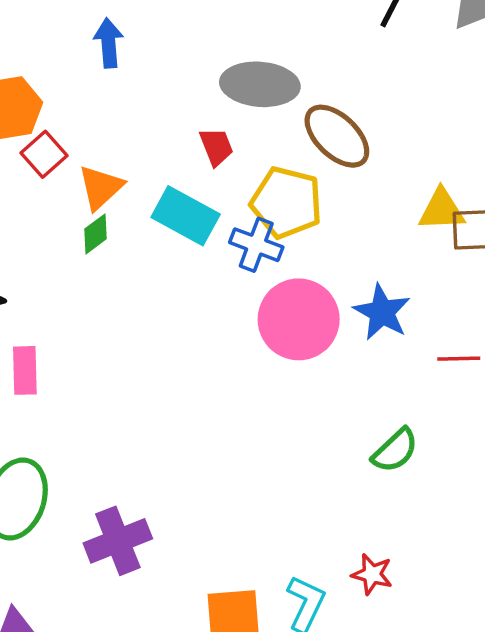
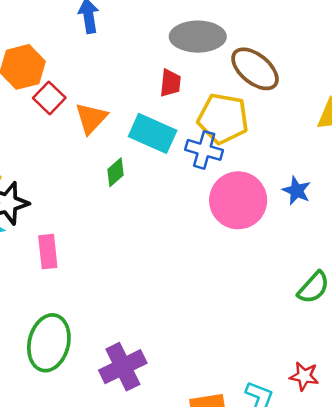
red trapezoid: (216, 147) -> (170, 83), turned 32
green diamond: (96, 234) -> (115, 172), moved
blue star: (382, 312) -> (297, 191), size x0.7

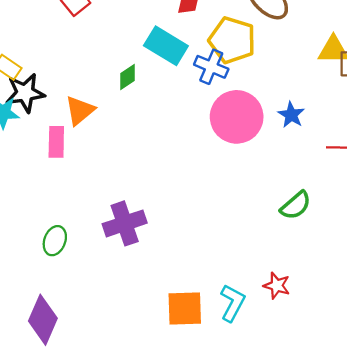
orange triangle: (91, 118) -> (80, 111), moved
green ellipse: (49, 343) -> (55, 241), moved, size x0.6
purple cross: (123, 367) -> (125, 223), moved

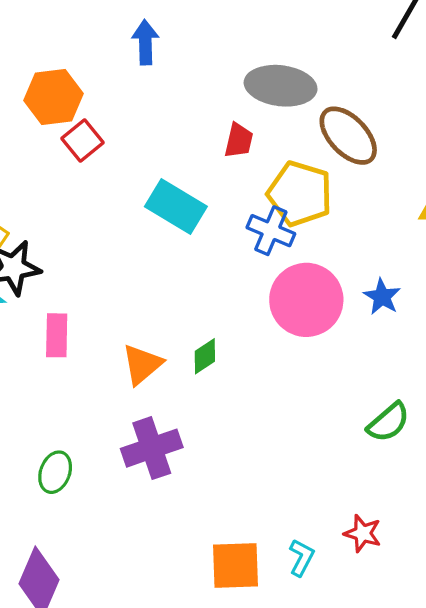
cyan rectangle: (166, 46) -> (176, 206), moved
green diamond: (127, 77) -> (205, 356), moved
orange triangle: (80, 111) -> (142, 364), moved
cyan L-shape: (232, 303) -> (301, 558), size x0.7

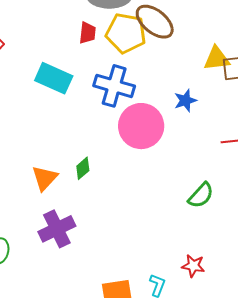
yellow pentagon: (300, 194) -> (126, 33), moved
blue cross: (271, 231) -> (114, 86), size x1.4
blue star: (382, 297) -> (185, 101), moved, turned 30

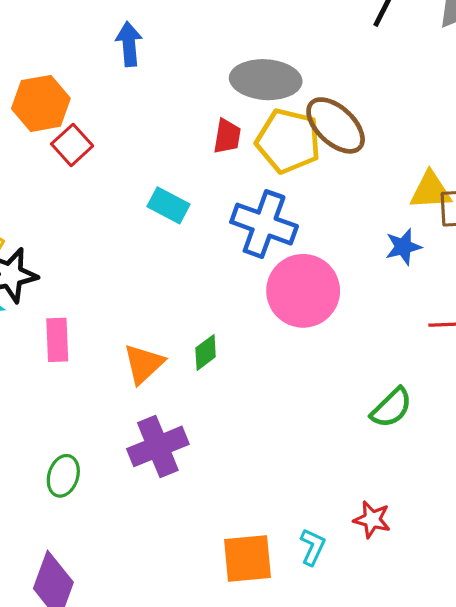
cyan rectangle: (54, 78) -> (168, 205), size x0.7
blue star: (185, 101) -> (403, 247), moved

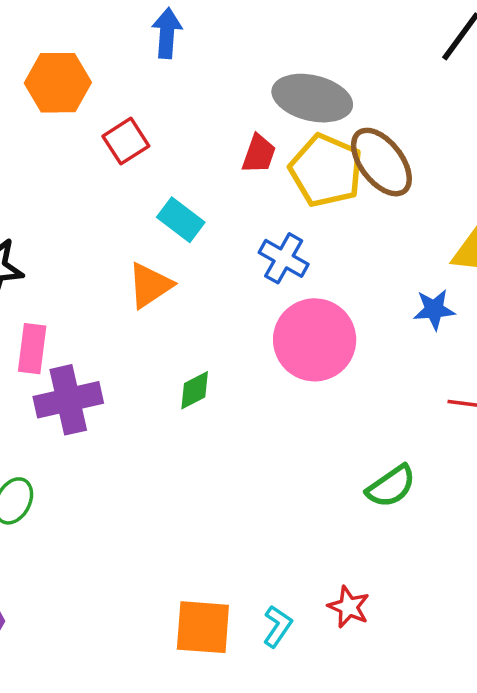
red square: (72, 145) -> (126, 141), moved
blue cross: (264, 224) -> (284, 258), size x0.7
orange triangle: (144, 364) -> (150, 285), moved
purple cross: (158, 446) -> (68, 400), moved

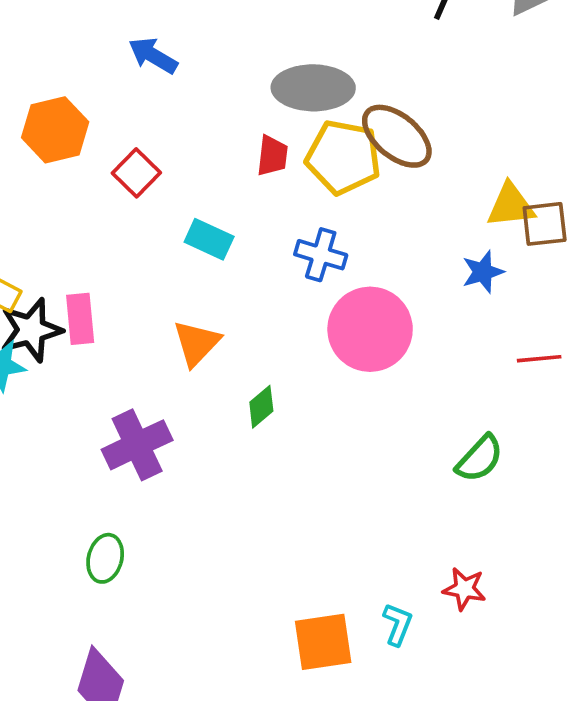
blue arrow: (167, 33) -> (153, 56), turned -51
orange triangle: (150, 285) -> (196, 343), moved
pink rectangle: (32, 349) -> (80, 319), moved

